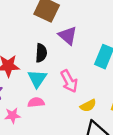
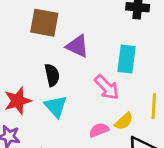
pink arrow: (69, 81) -> (107, 87), moved
pink semicircle: (36, 102) -> (99, 130), moved

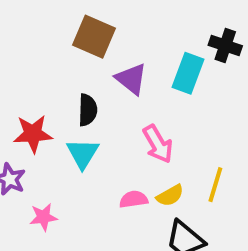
cyan rectangle: (126, 59) -> (188, 73), moved

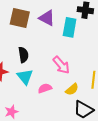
purple triangle: (131, 79) -> (47, 18), moved
pink semicircle: (134, 199) -> (45, 88), moved

